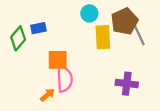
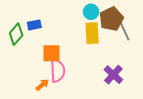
cyan circle: (89, 13) -> (91, 12), moved
purple cross: (127, 84) -> (113, 75), turned 36

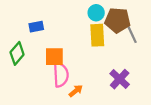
brown pentagon: (111, 19) -> (117, 20), turned 30
green diamond: (16, 34) -> (17, 53), moved
orange arrow: (42, 85) -> (76, 91), moved

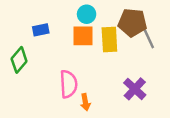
cyan circle: (96, 13) -> (87, 14), moved
orange square: (54, 57) -> (83, 36), moved
orange arrow: (76, 91) -> (85, 102), turned 120

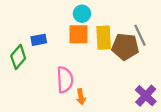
brown pentagon: (132, 23) -> (125, 47), moved
blue rectangle: (41, 30) -> (39, 40), moved
purple cross: (135, 89) -> (146, 96), moved

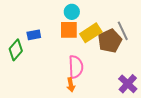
yellow rectangle: (104, 38) -> (91, 33), turned 60
brown pentagon: (125, 47) -> (110, 41), turned -30
pink semicircle: (65, 80) -> (76, 67), moved

